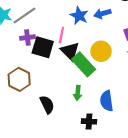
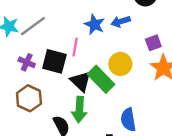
purple cross: (27, 38) -> (27, 62), moved, turned 32
black triangle: (70, 51) -> (81, 81), moved
green arrow: (78, 93) -> (79, 109), moved, size x1.5

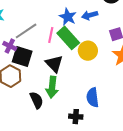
gray line: (33, 26) -> (26, 31), moved
black square: (54, 61) -> (22, 57), moved
green rectangle: (101, 79) -> (68, 38), moved

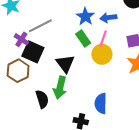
pink line: (51, 35) -> (103, 39), moved
green rectangle: (68, 38) -> (83, 38), size x0.7

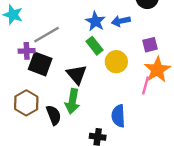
purple cross: (21, 39) -> (27, 51), turned -32
pink line: (103, 39) -> (145, 85), moved
brown hexagon: (18, 71) -> (26, 103), moved

